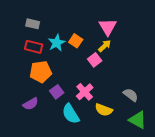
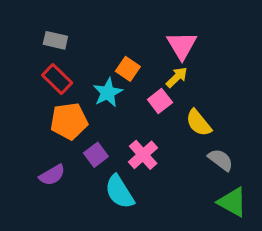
cyan star: (57, 43) -> (108, 92), moved
red rectangle: (34, 47) -> (57, 79), turned 30
yellow semicircle: (104, 110) -> (199, 123), moved, turned 30

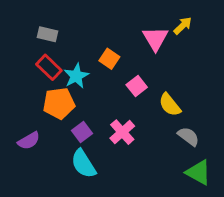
yellow arrow: (177, 77) -> (183, 26), moved
cyan star: (108, 92) -> (76, 76), moved
purple semicircle: (52, 175) -> (29, 141), moved
cyan semicircle: (119, 192) -> (83, 164), moved

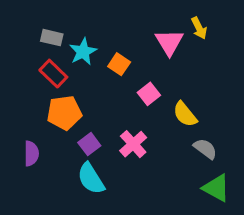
yellow arrow: (183, 26) -> (199, 28), turned 108
cyan star: (76, 76) -> (83, 52), moved
purple semicircle: (29, 141) -> (31, 153), turned -60

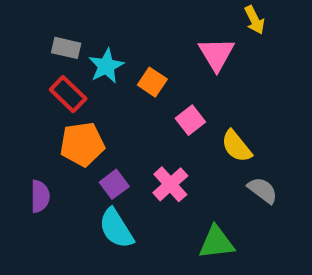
yellow arrow: (199, 28) -> (255, 20), moved
green triangle: (216, 188) -> (216, 242), moved, turned -36

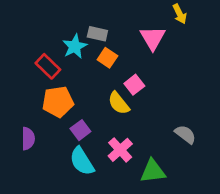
gray rectangle: (66, 48) -> (97, 34), moved
yellow semicircle: (236, 146) -> (119, 103), moved
pink cross: (170, 184) -> (120, 150), moved

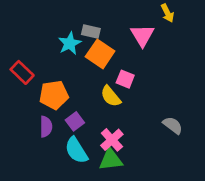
orange square: (107, 58) -> (100, 54), size x1.5
red rectangle: (48, 66) -> (22, 72), moved
pink square: (134, 85) -> (125, 79), turned -30
purple semicircle: (28, 139) -> (46, 127), moved
green triangle: (153, 171) -> (111, 160), moved

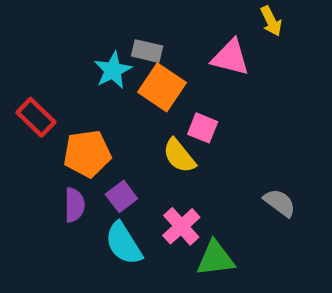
pink triangle: (142, 35) -> (230, 57), turned -45
green triangle: (111, 160) -> (215, 258), moved

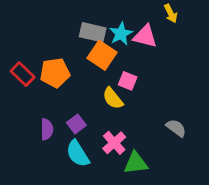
gray rectangle: (147, 51) -> (93, 32), size x1.4
cyan star: (113, 70) -> (121, 34), moved
orange pentagon: (87, 154) -> (55, 73), moved

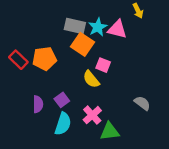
cyan semicircle: (78, 154) -> (63, 124), turned -130

